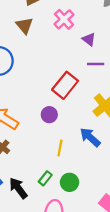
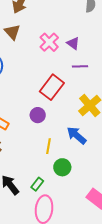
pink cross: (64, 19) -> (49, 42), moved
green rectangle: (45, 178) -> (37, 184), moved
green circle: (69, 182) -> (62, 167), moved

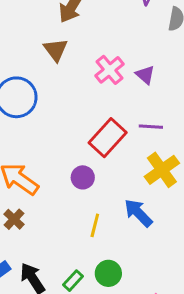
purple line: (80, 66) -> (151, 127), moved
green circle: (62, 167) -> (108, 273), moved

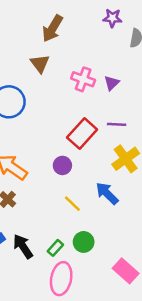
pink cross: (109, 70) -> (83, 79), turned -30
purple triangle: (145, 75) -> (112, 83), turned 35
yellow line: (95, 225) -> (72, 204), turned -60

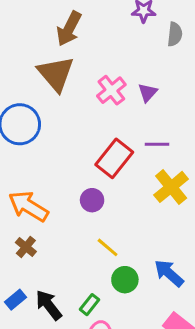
brown triangle: (40, 64) -> (56, 74), size x1.5
pink cross: (83, 79) -> (111, 90), turned 35
blue arrow: (107, 193) -> (169, 273), moved
green circle: (84, 242) -> (125, 280), moved

